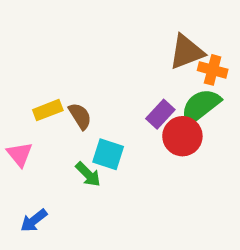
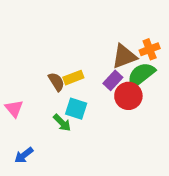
brown triangle: (186, 52) -> (124, 56), moved
orange cross: (213, 70) -> (150, 49), turned -36
yellow rectangle: (48, 110) -> (73, 78), moved

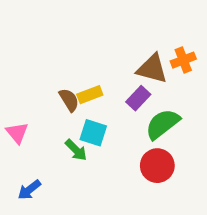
brown triangle: (124, 56) -> (152, 69), turned 36
green semicircle: (141, 75) -> (162, 124), moved
red circle: (128, 96) -> (157, 166), moved

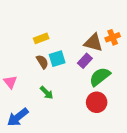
yellow rectangle: (90, 95) -> (41, 38), moved
cyan square: (93, 133) -> (57, 59), moved, turned -35
blue arrow: (29, 190) -> (18, 117), size x1.5

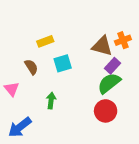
purple rectangle: (85, 61) -> (113, 66), moved
brown semicircle: (42, 62) -> (31, 67), moved
green arrow: (47, 93) -> (51, 101), turned -128

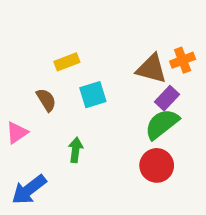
pink triangle: (12, 89) -> (17, 133), turned 35

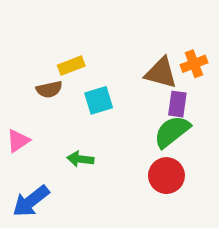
purple rectangle: (167, 98) -> (177, 104), turned -35
brown semicircle: (46, 100) -> (49, 89), moved, turned 110
green arrow: (76, 150) -> (80, 159), turned -90

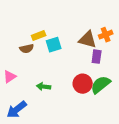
cyan square: (99, 100) -> (54, 45), moved
green semicircle: (172, 132) -> (101, 85), moved
red circle: (166, 176) -> (83, 84), moved

